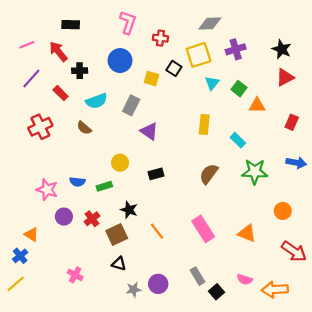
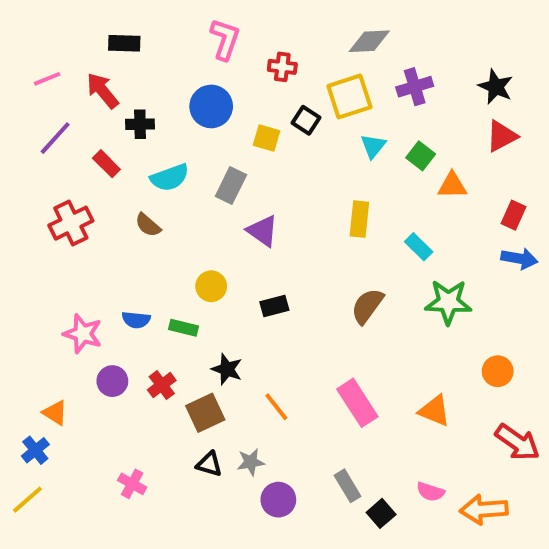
blue arrow: (296, 163) -> (519, 259), moved
green rectangle: (104, 186) -> (183, 328), turned 32
gray star: (133, 289) -> (251, 462), moved

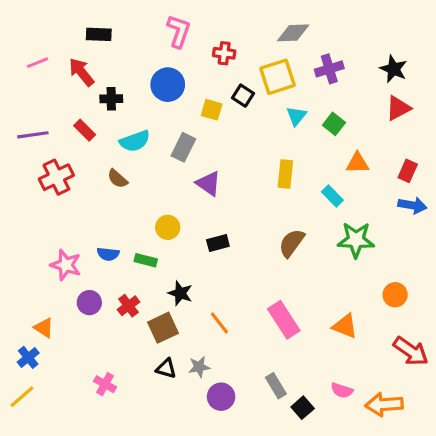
purple line: (55, 138) -> (33, 135), moved, turned 40
orange triangle: (452, 185) -> (357, 163), moved

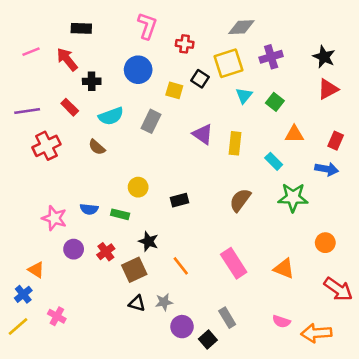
purple triangle: (208, 183) -> (203, 134), moved
blue arrow: (412, 205) -> (327, 169), moved
pink cross: (105, 384) -> (57, 316), moved
black square: (303, 408) -> (208, 339), moved

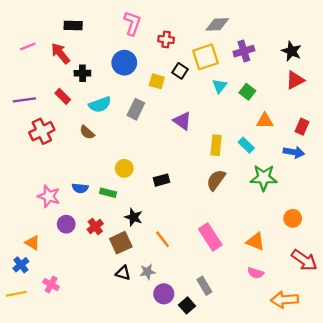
yellow rectangle: (235, 143) -> (216, 145), moved
pink semicircle: (281, 321) -> (256, 273), moved
yellow line: (18, 327) -> (16, 294), turned 30

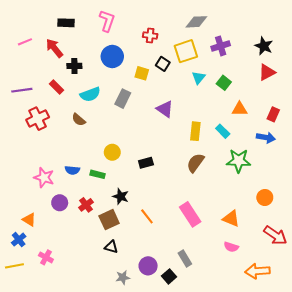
pink L-shape: (132, 23) -> (107, 21), moved
gray star: (147, 272) -> (123, 277), moved

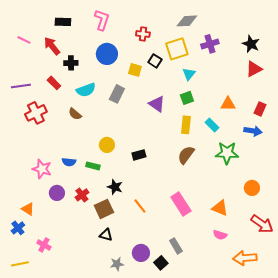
pink line: (25, 42) -> (24, 40), turned 48
green square: (224, 83) -> (187, 98), moved, turned 32
yellow line: (14, 266) -> (20, 264), moved

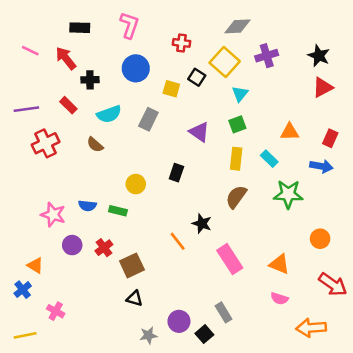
yellow square: (177, 49) -> (225, 62), turned -30
black rectangle: (139, 155) -> (176, 173), moved, turned -56
black star: (115, 187) -> (202, 223), moved
orange line: (140, 206) -> (178, 241), moved

